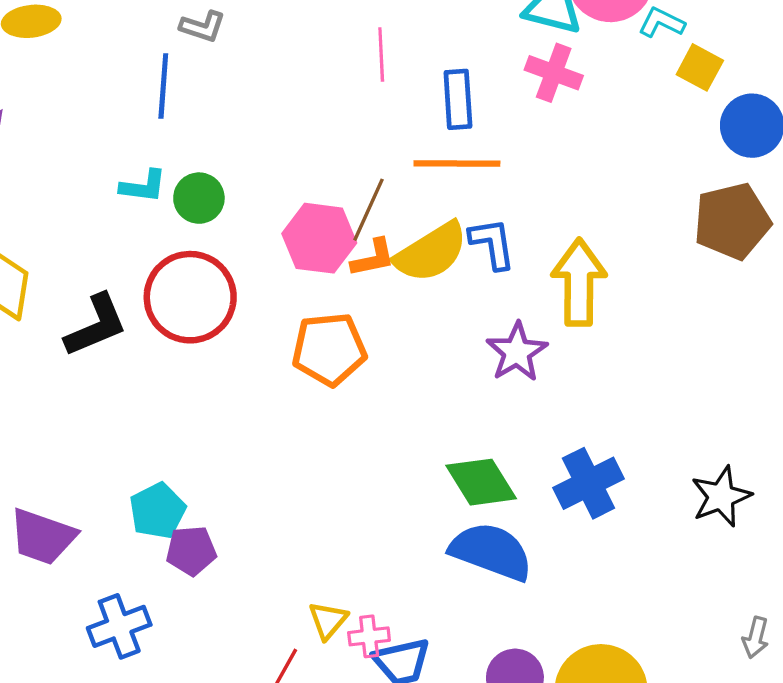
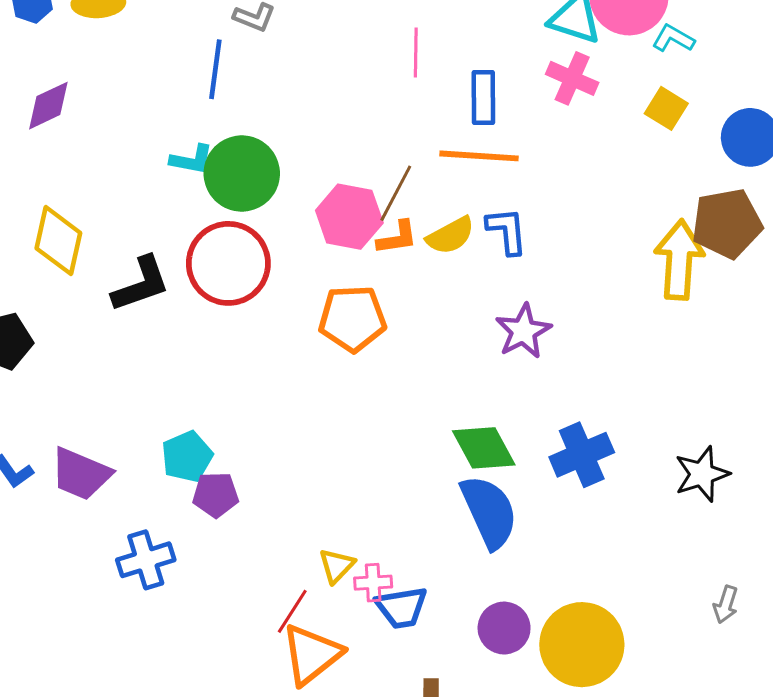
yellow square: (700, 67) -> (666, 108), moved
green circle: (199, 198) -> (242, 173), size x1.6
yellow semicircle: (431, 252) -> (450, 236), size x0.7
yellow arrow: (579, 282) -> (679, 260), moved
blue semicircle: (491, 551) -> (489, 512), turned 42

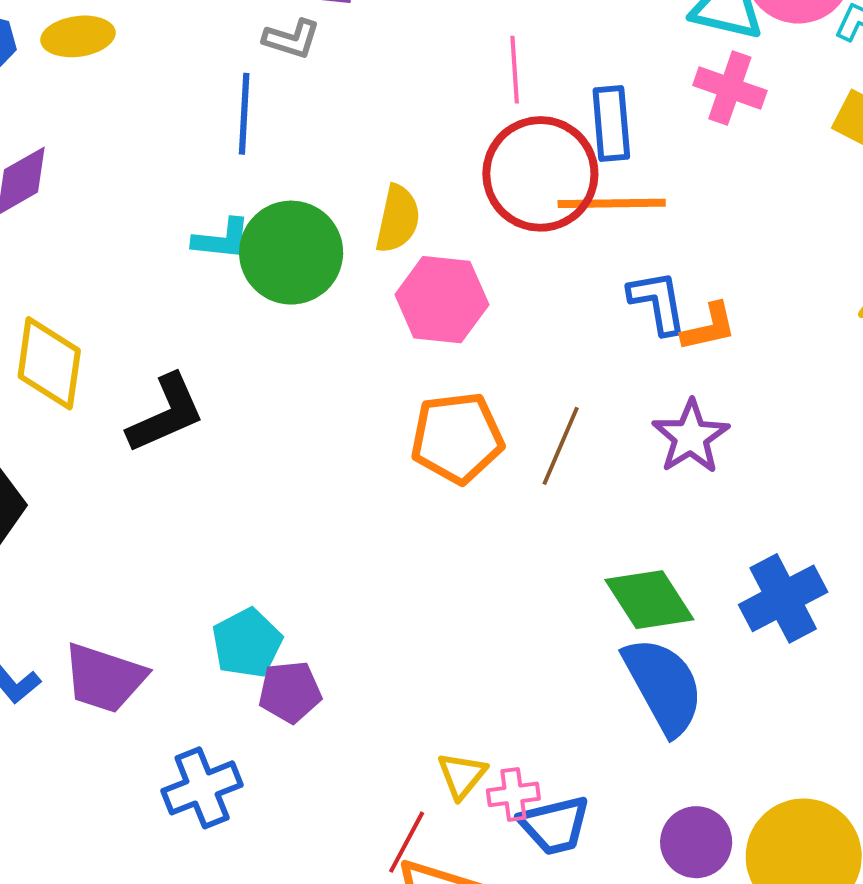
brown line: (396, 193) -> (561, 446), moved
yellow semicircle: (450, 236) -> (398, 219), moved, turned -45
orange L-shape: (397, 238) -> (709, 327), moved
red circle: (228, 263) -> (540, 174), moved

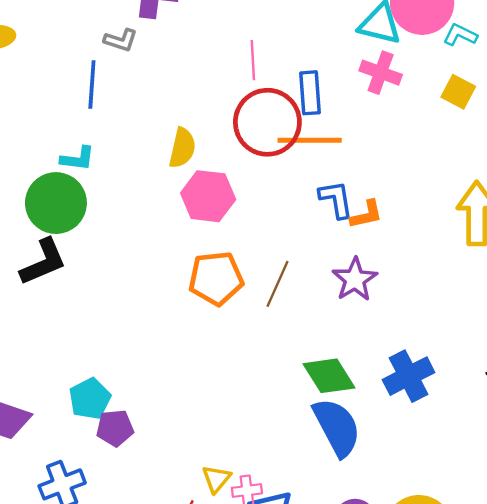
green circle: (291, 253) -> (56, 203), moved

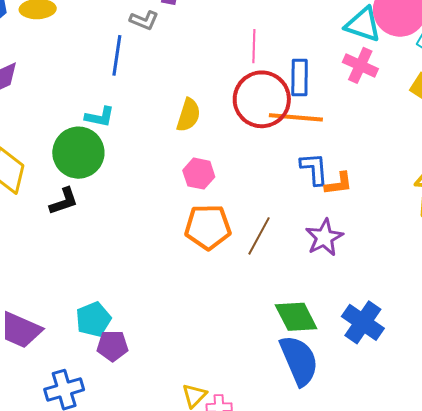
pink hexagon: (208, 196) -> (199, 174), moved, size x0.7
black L-shape: (43, 262) -> (64, 201), size x0.7
blue cross: (409, 376) -> (363, 322), turned -33

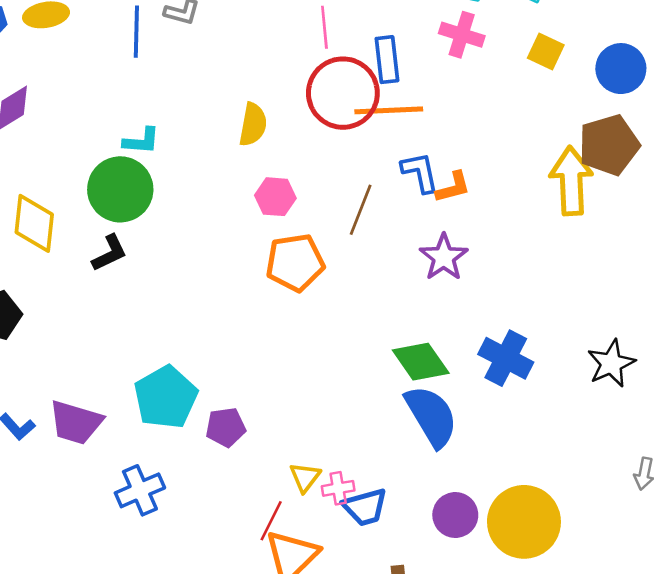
blue line: (117, 55) -> (136, 32), moved
brown line: (259, 236) -> (361, 210), moved
cyan pentagon: (93, 319) -> (166, 397), size x1.4
purple pentagon: (112, 346) -> (226, 427), moved

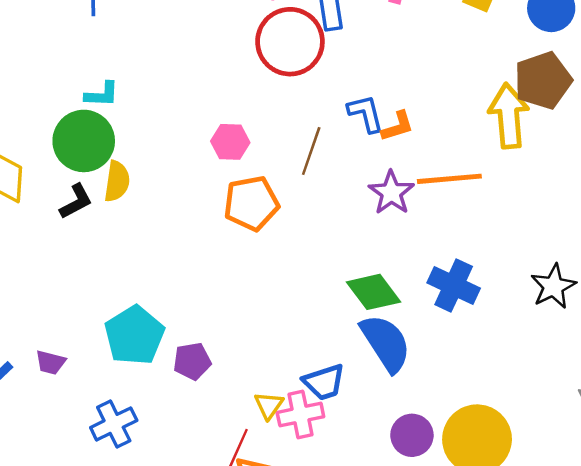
orange line: (389, 110) -> (449, 179), moved
yellow semicircle: (253, 125) -> (117, 181), moved
purple trapezoid: (76, 422) -> (51, 362), size x0.6
pink cross: (338, 488) -> (300, 415), size x1.5
blue trapezoid: (365, 507) -> (324, 382), moved

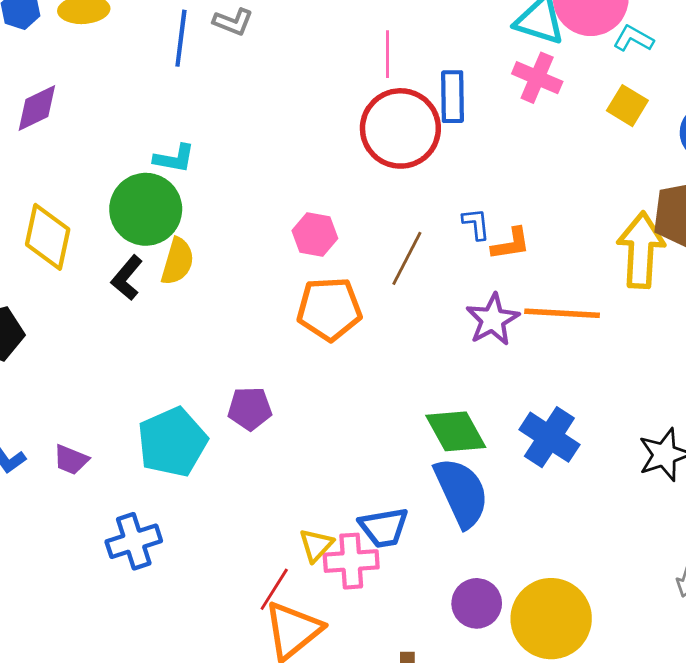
blue L-shape: (366, 113) -> (476, 224), size x0.7
black L-shape: (76, 201) -> (127, 278), turned 150
purple pentagon: (192, 361) -> (250, 408), moved

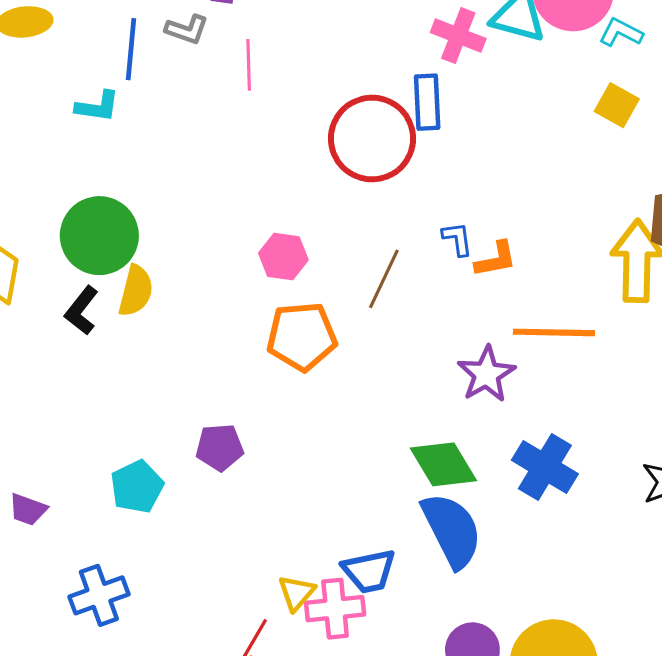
pink line: (388, 54) -> (249, 65), moved
pink cross: (537, 78) -> (458, 36), moved
cyan L-shape: (174, 158) -> (97, 106), moved
purple star: (493, 320) -> (486, 374), moved
cyan pentagon: (172, 442) -> (137, 487), size x0.7

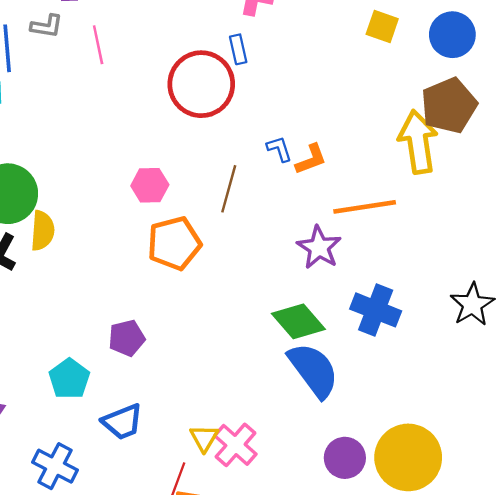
blue rectangle: (427, 102) -> (238, 49), size x0.7
blue trapezoid: (369, 571) -> (122, 422), moved
blue cross: (99, 595) -> (55, 466), turned -33
pink cross: (335, 609) -> (235, 445), turned -33

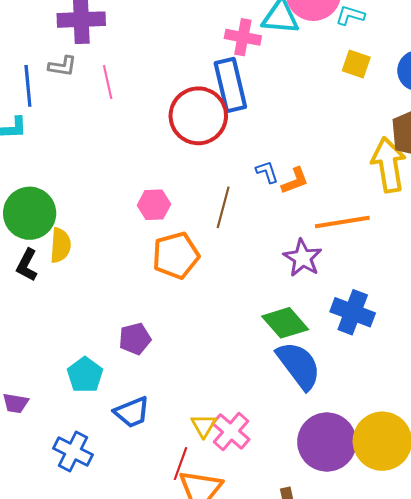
blue rectangle: (238, 49) -> (230, 85), size x2.0
purple circle: (345, 458) -> (327, 442), size x1.6

